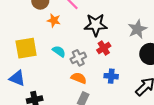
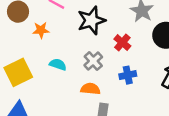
red cross: (104, 48) -> (122, 43), moved
gray cross: (78, 58) -> (93, 61), moved

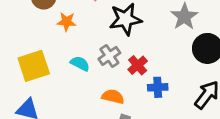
red cross: (122, 43) -> (138, 65), moved
gray cross: (93, 61) -> (109, 56), moved

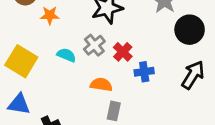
yellow square: (34, 66) -> (21, 61), turned -36

